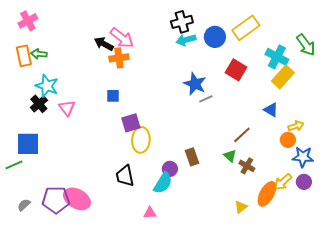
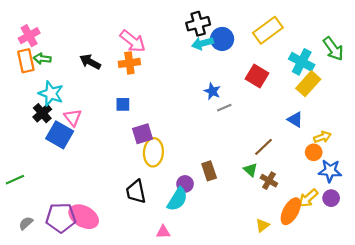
pink cross: (28, 21) -> (29, 36), moved
blue circle: (215, 37) -> (222, 39), moved
black arrow: (104, 44) -> (90, 62), moved
blue star: (195, 84) -> (212, 91), size x0.7
blue square: (28, 144) -> (60, 135), moved, turned 30

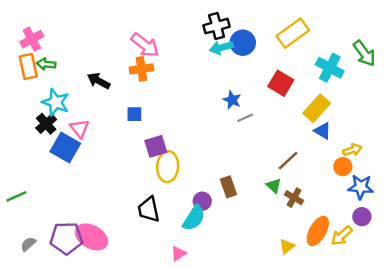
black arrow: (90, 62) -> (99, 81), moved
yellow rectangle: (308, 84) -> (317, 108), moved
yellow arrow: (308, 198) -> (342, 236), moved
pink triangle: (163, 232) -> (178, 254), turned -32

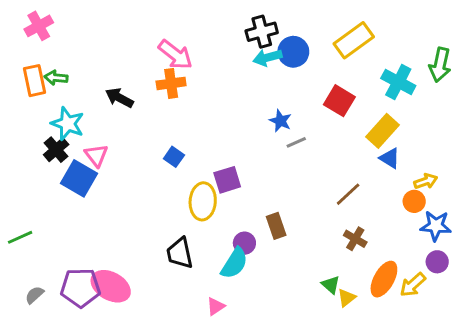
pink cross: (32, 39) -> (39, 26), moved
green arrow: (364, 53) -> (440, 65), turned 48
blue square: (134, 114) -> (174, 157), moved, turned 35
purple square: (156, 146) -> (227, 180), moved
green triangle: (274, 186) -> (331, 285), moved

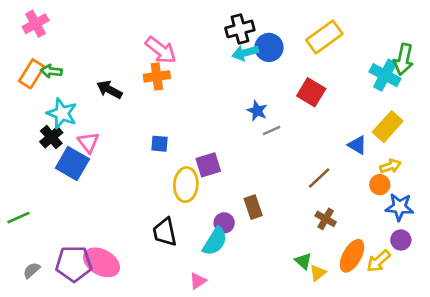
orange rectangle: (34, 81) -> (32, 74), turned 44
cyan cross: (398, 82) -> (385, 75), moved
yellow rectangle: (383, 131) -> (388, 127), moved
blue square: (174, 157) -> (159, 144), turned -30

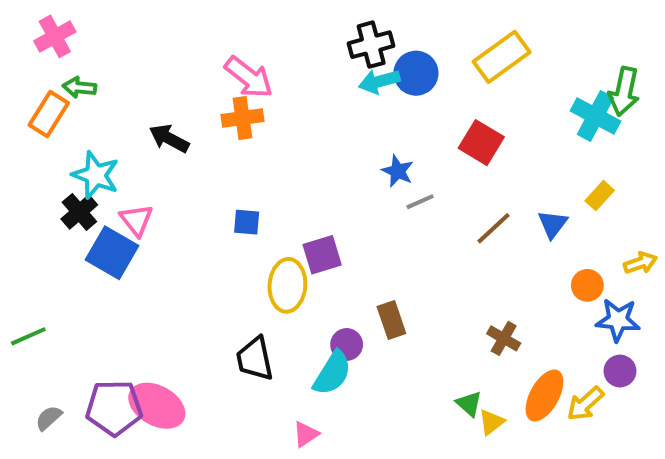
green arrow: (51, 71) -> (79, 87), moved
yellow rectangle: (388, 127) -> (600, 196), size x0.6
blue triangle: (357, 145) -> (553, 224), turned 36
yellow arrow: (390, 166) -> (640, 263), moved
brown line: (319, 178) -> (493, 228), moved

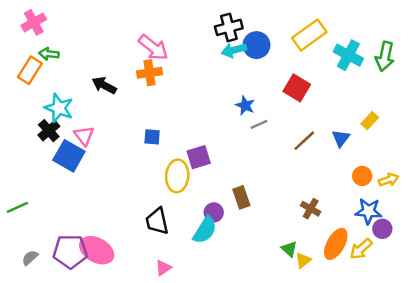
cyan cross: (596, 116) -> (348, 55), moved
yellow arrow: (640, 263) -> (389, 180), moved
blue star: (618, 320) -> (368, 211), moved
pink triangle: (306, 434) -> (163, 268), moved

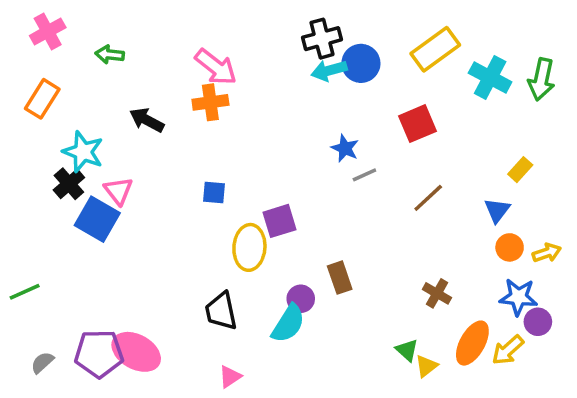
green arrow: (49, 54) -> (110, 55), moved
red square: (297, 88) -> (418, 124), turned 36
blue triangle: (341, 138) -> (497, 210), moved

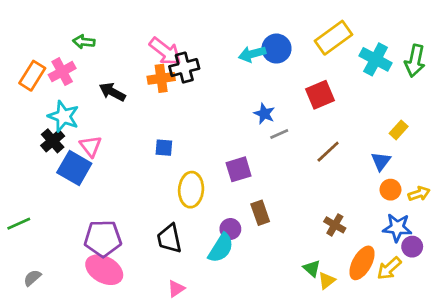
pink cross: (48, 32) -> (62, 72), moved
black cross: (322, 39) -> (184, 68), moved
purple square: (279, 221) -> (239, 169), moved
purple pentagon: (99, 354) -> (103, 238), moved

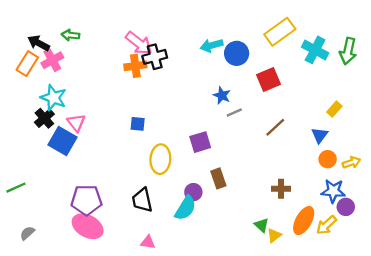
blue circle: (277, 49) -> (237, 53), moved
black arrow: (112, 92) -> (39, 43), moved
brown cross: (335, 225) -> (281, 189), turned -30
pink triangle: (176, 289) -> (148, 242), turned 42

